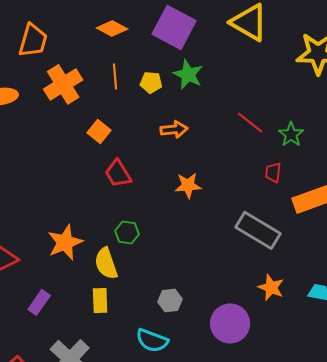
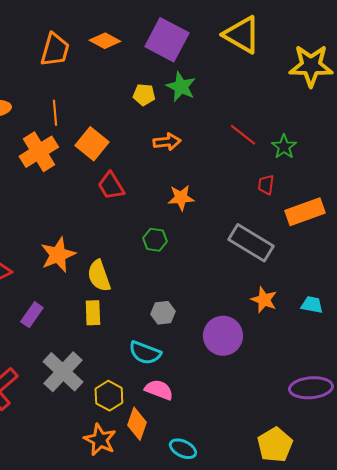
orange trapezoid: (33, 40) -> (55, 50), moved
orange line: (115, 76) -> (55, 113), moved
orange cross: (63, 84) -> (39, 152), moved
orange square: (99, 131) -> (92, 144), size x1.4
green hexagon: (127, 232) -> (155, 240), moved

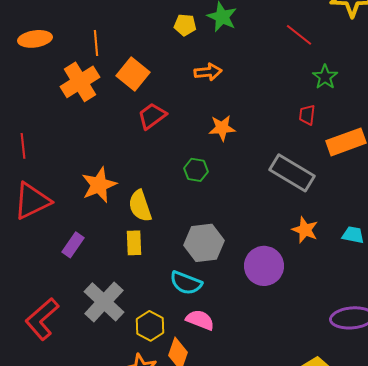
red line: (243, 135) -> (299, 35), moved
red trapezoid: (111, 186) -> (152, 116), turned 84
gray hexagon: (163, 313) -> (204, 243), size x1.6

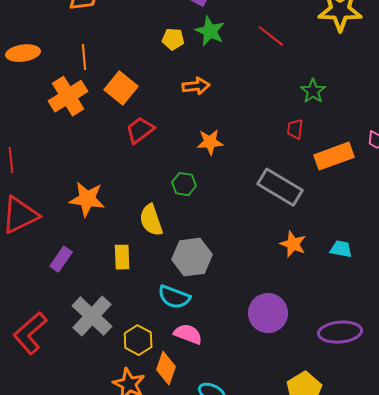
red line: (299, 35) -> (271, 36), moved
orange star: (99, 185) -> (87, 199), turned 30
yellow semicircle: (140, 206) -> (151, 220), moved
purple circle: (264, 266) -> (268, 313), moved

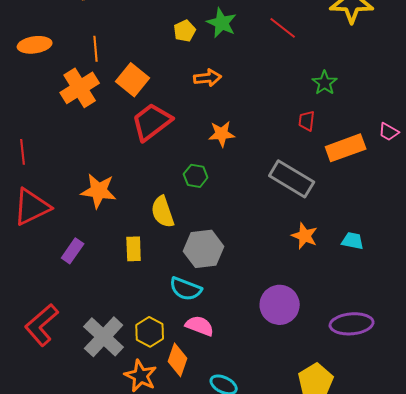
yellow pentagon: (173, 39) -> (185, 31), turned -30
red trapezoid: (140, 130) -> (152, 122), size x1.4
gray cross: (92, 316) -> (104, 337), moved

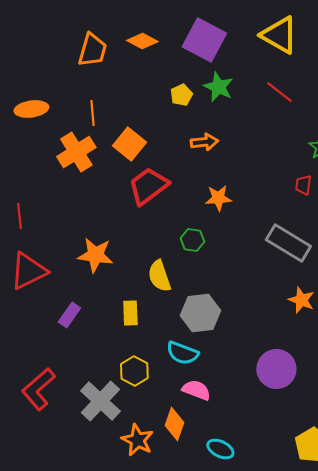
yellow hexagon: (150, 332) -> (134, 371), moved

